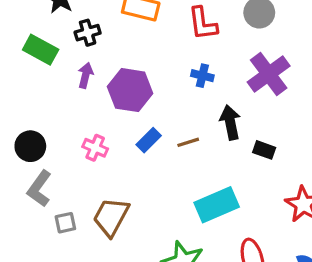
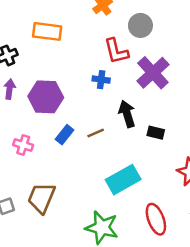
red L-shape: (203, 24) -> (116, 51), moved

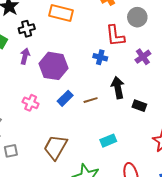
purple cross: (153, 73) -> (143, 57), size x0.6
cyan rectangle: (123, 180) -> (108, 141), size x0.6
brown trapezoid: (41, 198) -> (56, 147), moved

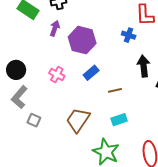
brown line: (91, 100) -> (115, 90), moved
cyan rectangle: (108, 141) -> (119, 120), moved
gray square: (11, 151) -> (34, 120), turned 32

